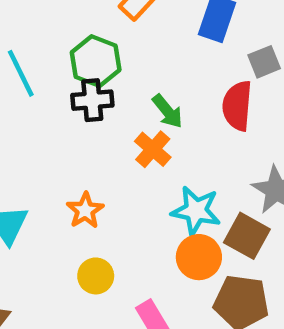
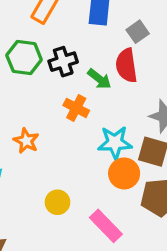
black cross: (92, 100) -> (63, 62), moved
green arrow: (168, 111) -> (99, 79), moved
orange star: (85, 210) -> (26, 141), moved

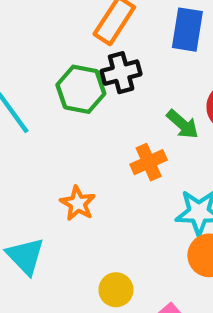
black cross: (63, 62) -> (121, 73), moved
orange cross: (76, 108) -> (149, 162), turned 35

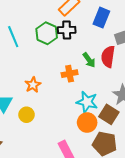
yellow circle: (116, 290) -> (26, 115), moved

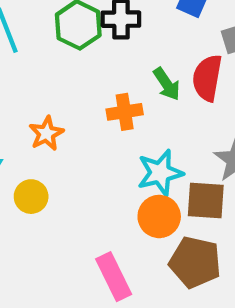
cyan star: (87, 102) -> (160, 173), turned -30
brown square: (109, 114) -> (206, 200), turned -30

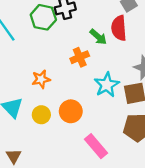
orange star: (46, 133) -> (41, 79), turned 30
orange circle: (159, 216) -> (71, 111), moved

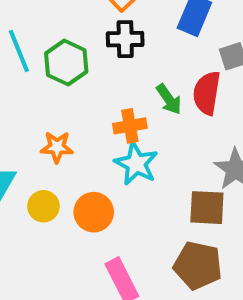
green hexagon: (43, 17) -> (66, 63), moved
cyan star: (107, 85) -> (136, 164), moved, turned -30

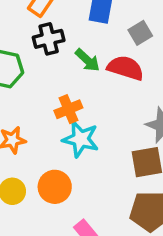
red semicircle: (207, 93) -> (125, 68), turned 111
green arrow: (169, 99) -> (87, 60), moved

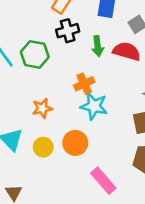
green arrow: (87, 60) -> (98, 46), turned 42

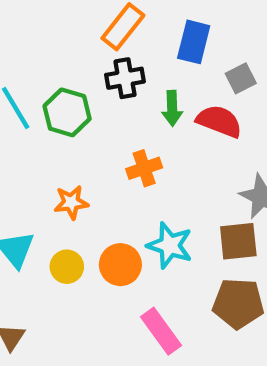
cyan star: (94, 106) -> (170, 245), moved

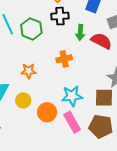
cyan star: (170, 245) -> (72, 96), turned -30
orange circle: (120, 265) -> (47, 112), moved
pink rectangle: (161, 331) -> (72, 122), moved

